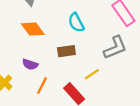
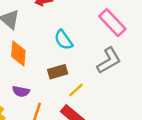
orange diamond: (33, 29) -> (18, 54), turned 50
yellow line: (92, 74) -> (76, 90), moved

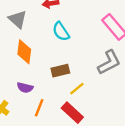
cyan semicircle: (64, 40) -> (61, 32), moved

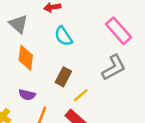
brown rectangle: (60, 71) -> (63, 77), turned -48

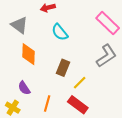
purple semicircle: (27, 95) -> (24, 88), moved, turned 48

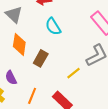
brown rectangle: (63, 68) -> (41, 58), moved
yellow line: (80, 83) -> (74, 73), moved

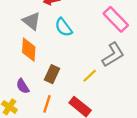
gray triangle: (14, 15) -> (32, 21), moved
brown rectangle: (41, 58) -> (52, 74), moved

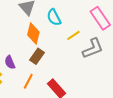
orange diamond: (29, 50) -> (33, 33), moved
yellow line: (90, 76) -> (73, 35), moved

